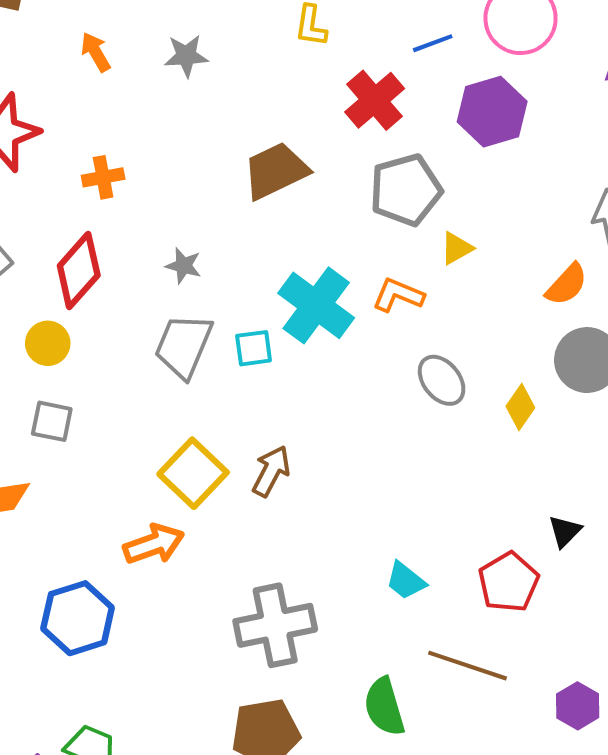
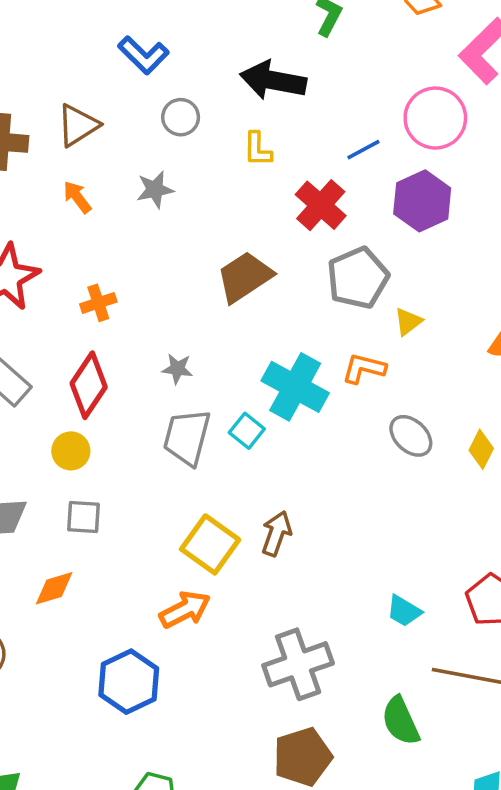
cyan square: (254, 348) -> (247, 431), turned -36

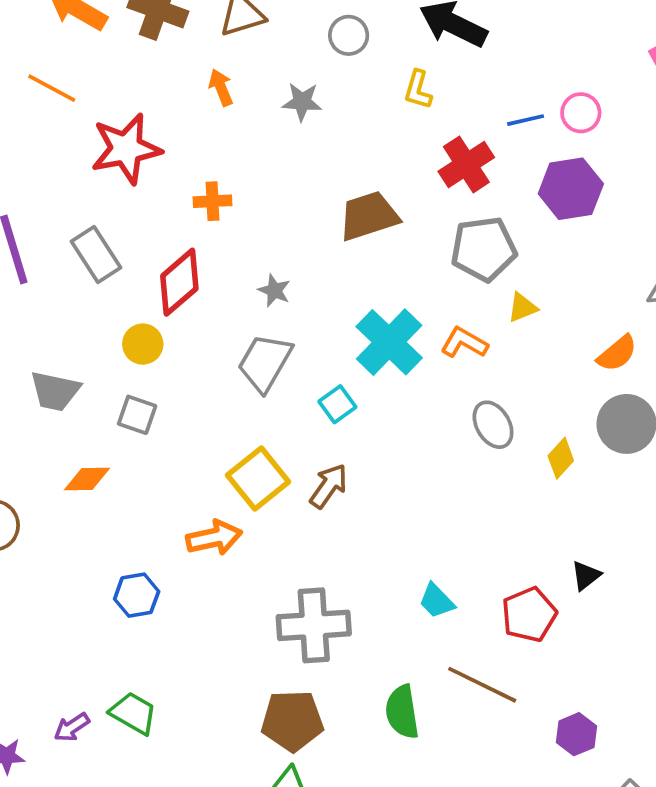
pink circle: (435, 118) -> (581, 113), moved, size x0.6
cyan square: (247, 431) -> (337, 404), moved
blue hexagon: (129, 682) -> (137, 595), size x0.7

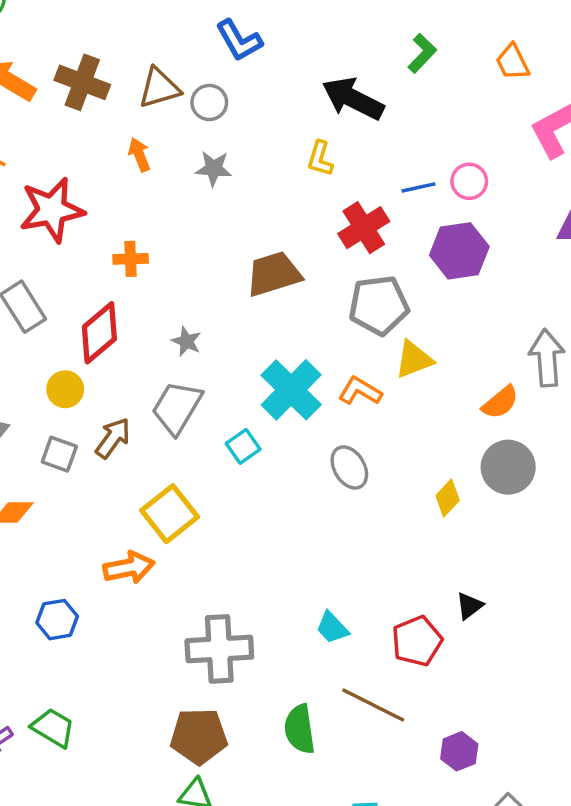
gray circle: (349, 35) -> (209, 102), moved
yellow triangle: (522, 308) -> (414, 359), size x1.4
gray ellipse: (493, 425) -> (349, 467), moved
brown arrow: (329, 486) -> (113, 438), moved

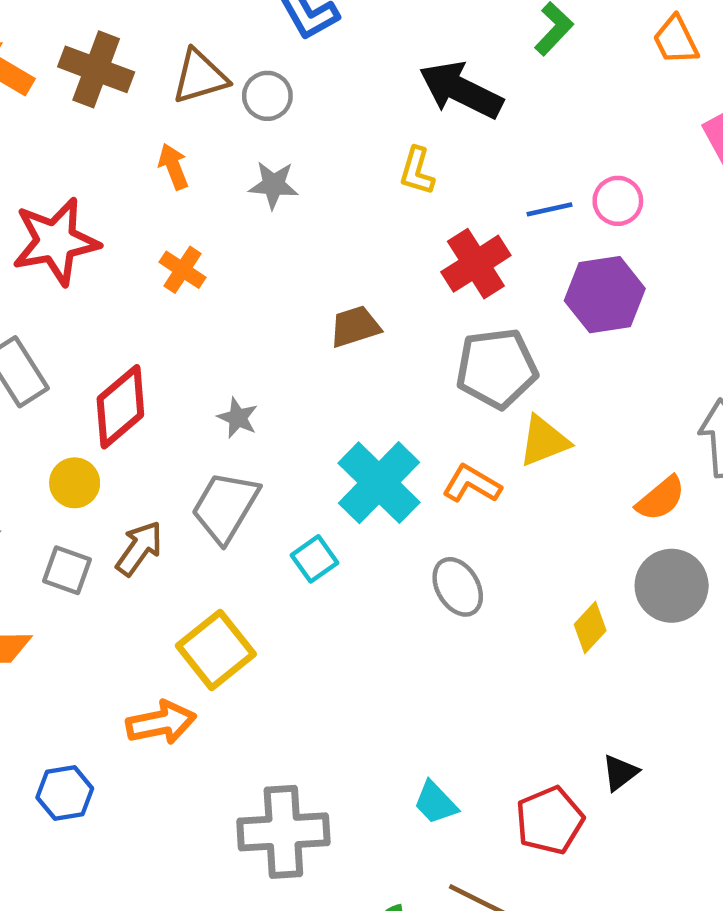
orange cross: (131, 259) -> (183, 270), moved, turned 36
brown trapezoid: (274, 274) -> (355, 327), size x0.7

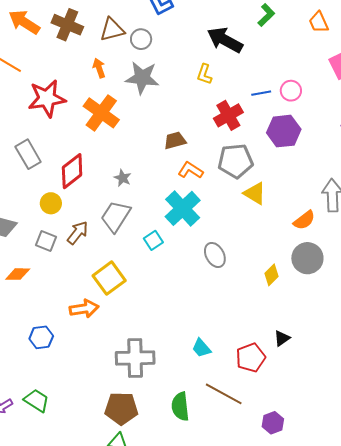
gray star: (273, 185) -> (142, 78), size x1.6
orange cross: (183, 270) -> (101, 113), size x1.8
yellow triangle: (544, 441) -> (255, 193), turned 50
orange L-shape: (472, 484) -> (191, 170), moved

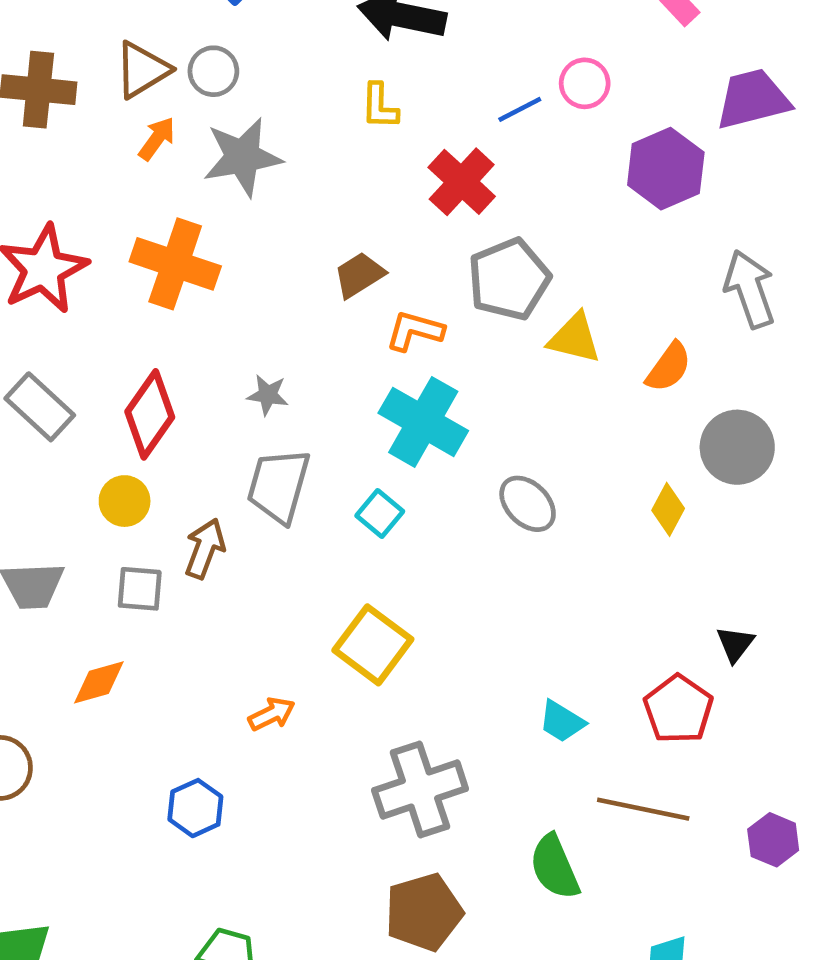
orange arrow: (99, 68) -> (157, 139), moved, turned 72
purple hexagon: (284, 131) -> (666, 169), moved
orange semicircle: (304, 220) -> (669, 367), moved
yellow square: (109, 278) -> (373, 645), moved
orange arrow: (84, 309) -> (272, 714), size x0.7

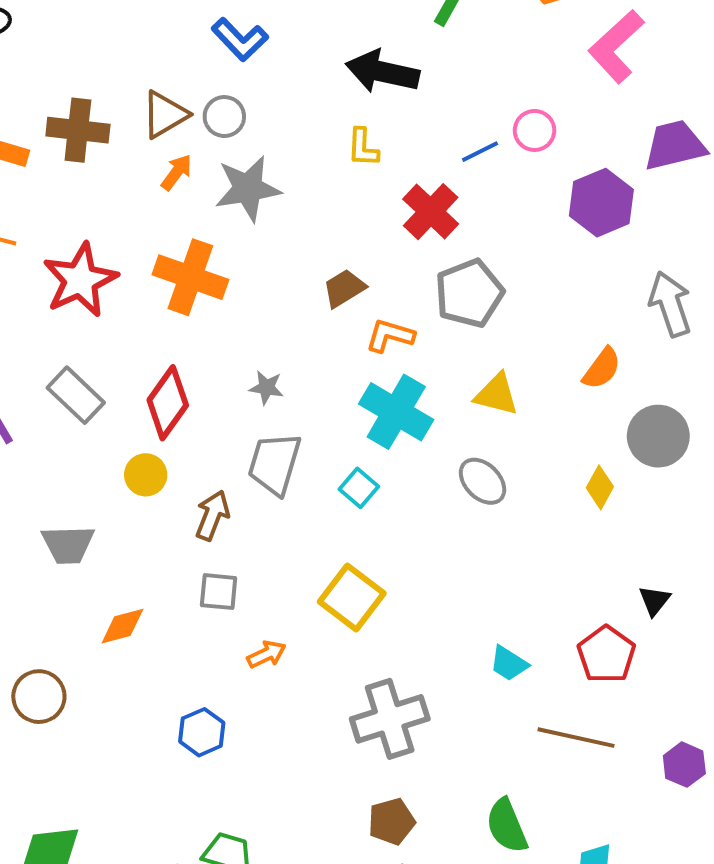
yellow triangle: (574, 338) -> (497, 394), moved
gray square: (140, 589) -> (219, 592), moved
green semicircle: (555, 867) -> (507, 826), moved
brown pentagon: (424, 912) -> (392, 821), size x0.7

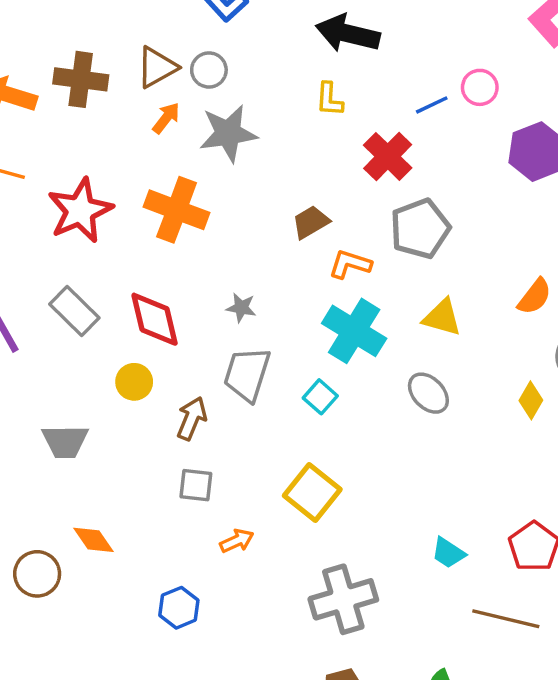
red diamond: (168, 403) -> (155, 319), turned -50
orange diamond: (122, 626) -> (94, 540), moved, turned 69

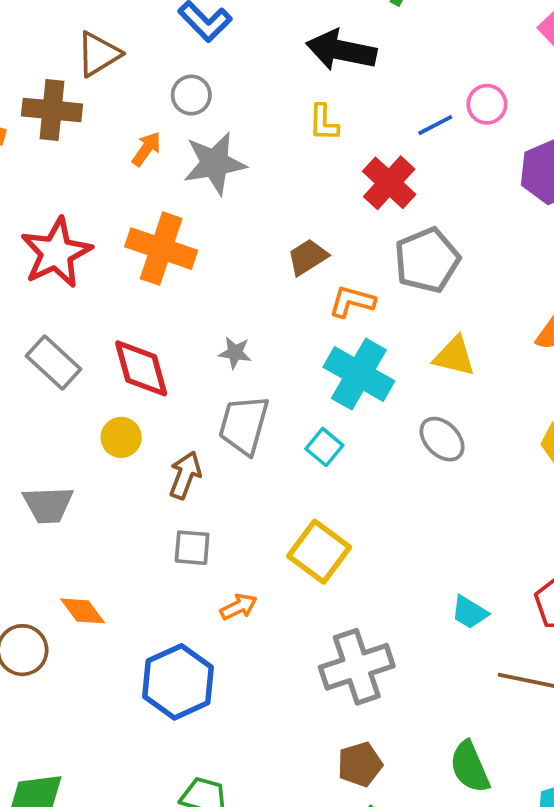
brown triangle: (157, 67) -> (98, 54), moved
blue hexagon: (179, 608) -> (178, 682), size x1.6

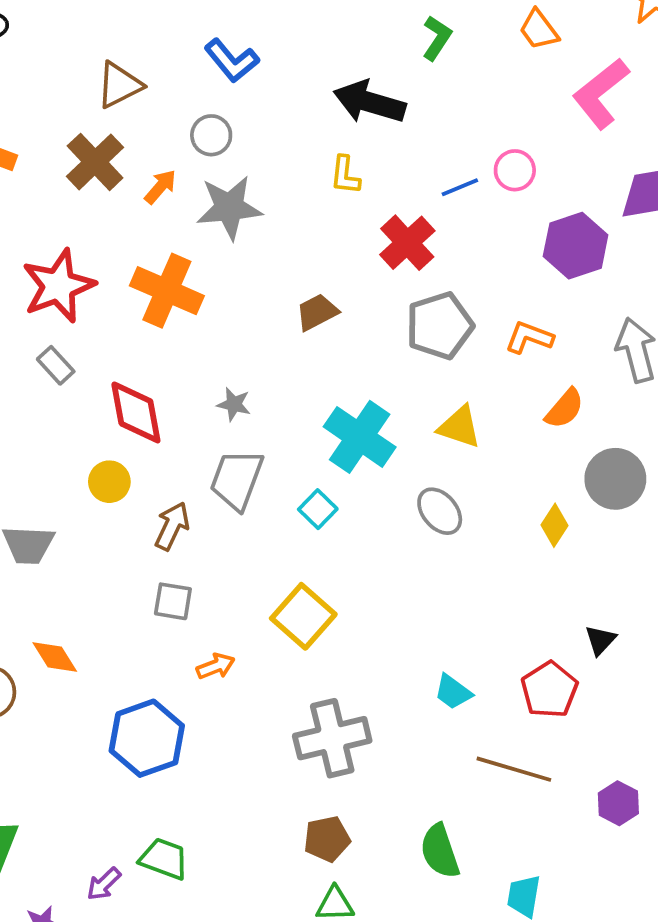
brown cross: (52, 110) -> (95, 162), moved, turned 36
orange L-shape: (352, 301) -> (529, 337), moved
gray rectangle: (53, 363) -> (56, 365), moved, size x0.7

